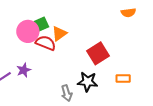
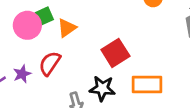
red semicircle: (46, 43) -> (50, 63), moved, turned -78
orange rectangle: (123, 79) -> (147, 84), size x1.6

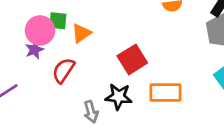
green square: (44, 16) -> (58, 21), turned 30
purple star: (22, 74) -> (34, 50), moved

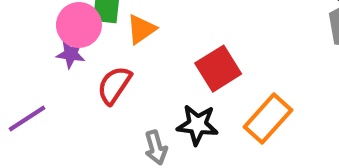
purple star: (34, 50) -> (71, 54), turned 30
orange rectangle: (165, 92) -> (268, 118), turned -48

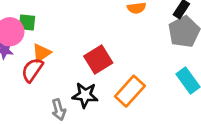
orange triangle: (141, 29) -> (41, 53), moved

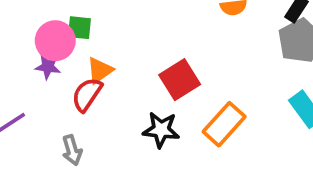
gray arrow: (59, 110) -> (72, 150), moved

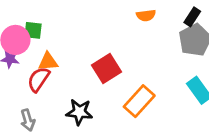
orange triangle: (100, 70) -> (48, 62), turned 30
black star: (161, 130) -> (79, 112), moved

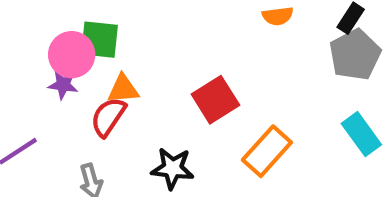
green square: (33, 30) -> (100, 40), size x1.4

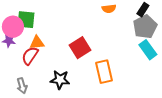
cyan rectangle: (361, 134) -> (148, 50), moved
orange rectangle: (267, 151) -> (104, 72), turned -55

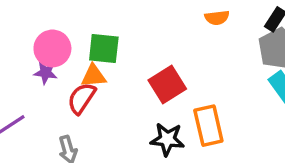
green square: (26, 20) -> (104, 48), moved
black star: (60, 80) -> (167, 139), moved

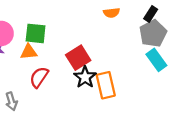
red semicircle: (82, 98) -> (39, 77), moved
black star: (167, 139) -> (85, 77), moved, turned 30

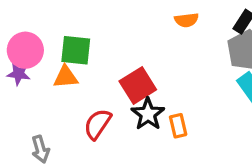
red semicircle: (39, 77) -> (98, 124), moved
orange rectangle: (106, 85) -> (178, 126), size x0.6

